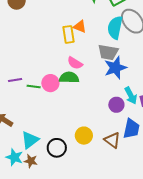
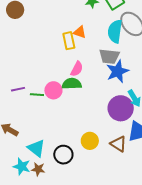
pink semicircle: (75, 63) -> (77, 69), turned -91
purple circle: (116, 105) -> (121, 108), size x1.6
cyan triangle: (30, 140) -> (36, 148), turned -42

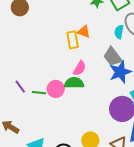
cyan semicircle: (115, 31) -> (119, 32), size x0.6
gray trapezoid: (109, 56) -> (113, 57), turned 45
purple line: (18, 89) -> (20, 87), turned 64

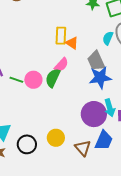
orange triangle: (84, 32) -> (72, 43), moved
green semicircle: (74, 83) -> (53, 78), turned -78

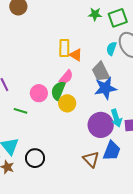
green line: (16, 80) -> (20, 111), moved
yellow circle: (56, 138) -> (67, 103), moved

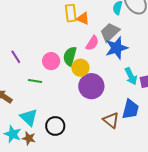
gray trapezoid: (101, 72) -> (110, 32), turned 80
pink semicircle: (66, 77) -> (92, 43), moved
purple circle: (101, 125) -> (91, 86), moved

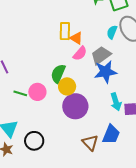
pink semicircle: (92, 43) -> (80, 53), moved
pink circle: (51, 61) -> (37, 92), moved

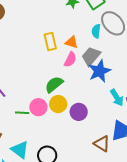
orange triangle: (76, 38) -> (72, 42), moved
green semicircle: (58, 74) -> (54, 84), turned 42
yellow circle: (67, 86) -> (58, 104), moved
purple circle: (75, 106) -> (79, 112), size x0.7

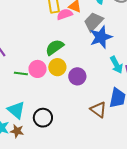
pink semicircle: (70, 60) -> (65, 14), moved, turned -140

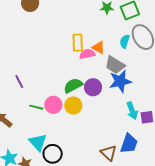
gray trapezoid: (93, 22) -> (115, 65), turned -110
purple circle: (77, 76) -> (93, 87), moved
cyan triangle: (16, 110) -> (38, 142), moved

